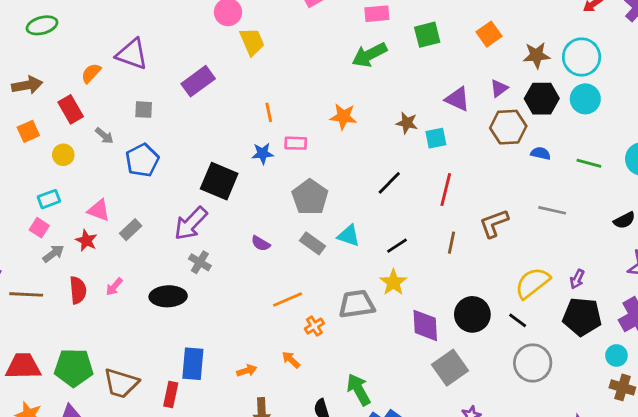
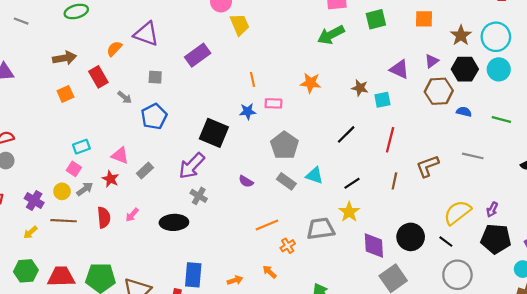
orange square: (489, 34) -> (424, 19), turned 36
brown star: (537, 55) -> (461, 35), turned -30
yellow circle: (63, 155) -> (62, 191), moved

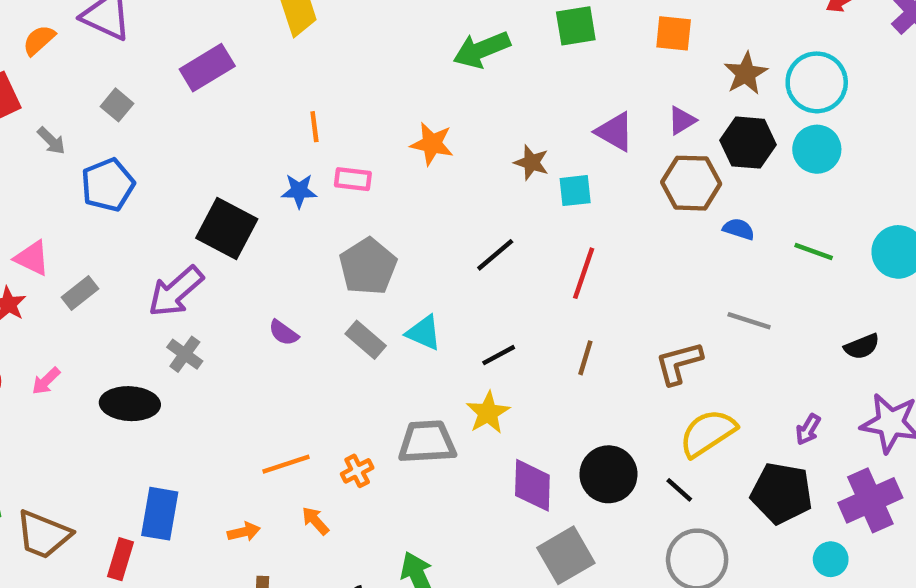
gray square: (155, 77) -> (117, 105), turned 32
brown L-shape: (428, 166) -> (679, 363), moved
purple arrow: (492, 210) -> (808, 429), moved
orange line: (267, 225) -> (286, 464), moved

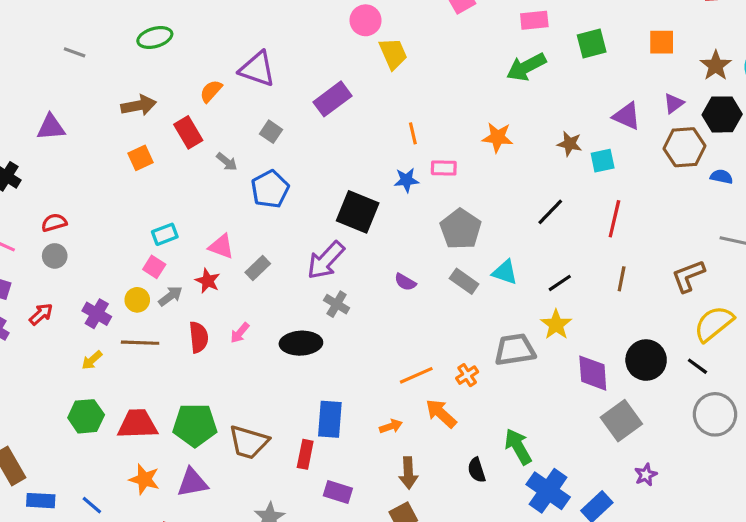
orange arrow: (315, 521) -> (441, 413), size x1.5

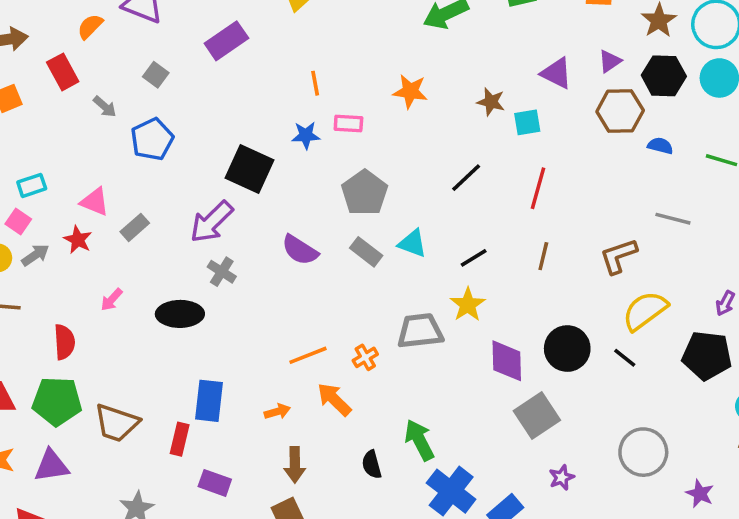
purple semicircle: (405, 282) -> (300, 250), size x1.5
red semicircle: (199, 337) -> (64, 342), moved
gray circle: (715, 414) -> (643, 452), moved

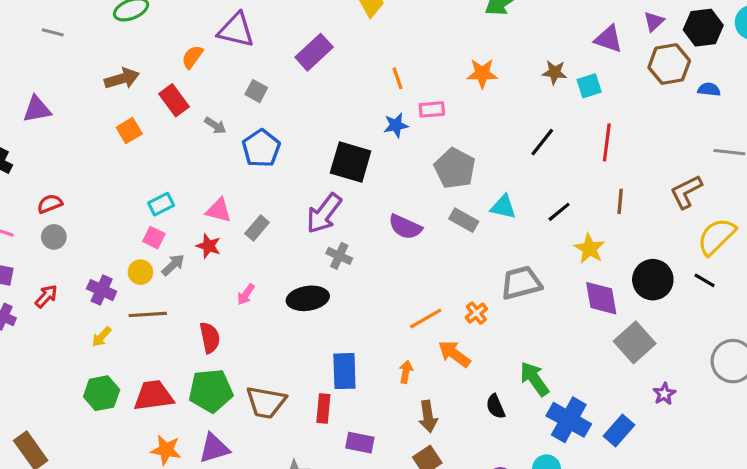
yellow star: (468, 305) -> (589, 249), moved
orange arrow: (277, 412) -> (406, 372), turned -55

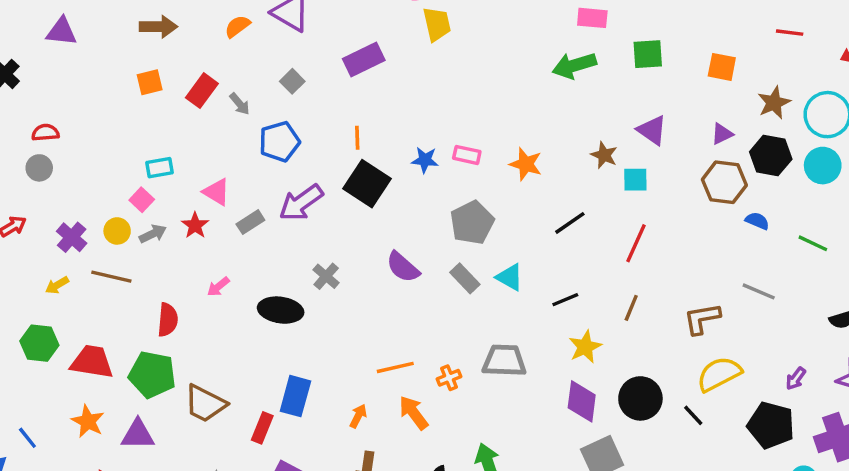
purple triangle: (608, 39) -> (652, 130), moved
orange star: (482, 73) -> (526, 164), moved
orange line: (398, 78) -> (357, 138), moved
red rectangle: (174, 100) -> (202, 91), moved, turned 56
purple arrow: (324, 213) -> (301, 203), moved

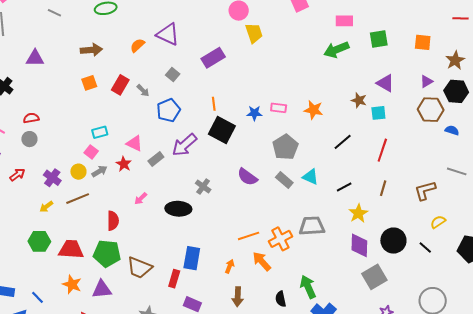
brown line: (111, 277) -> (78, 199), turned -30
yellow semicircle: (719, 374) -> (438, 222), size x0.6
orange cross: (449, 378) -> (280, 239), size x1.6

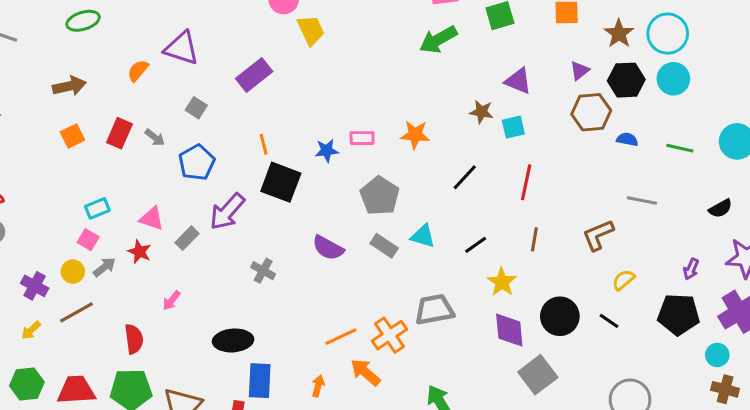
black ellipse: (178, 209) -> (233, 340), moved

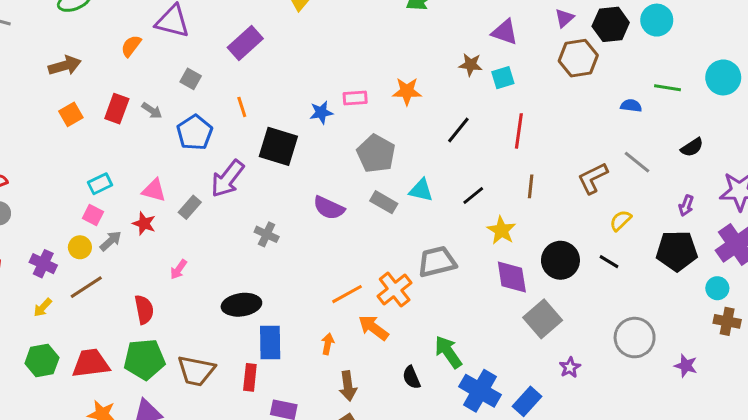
blue semicircle: (627, 139) -> (631, 106), moved
orange line: (264, 144) -> (242, 107), moved
gray line: (642, 200) -> (637, 162), moved, turned 32
black semicircle: (720, 208) -> (692, 147), moved

